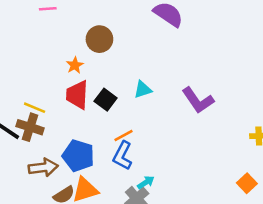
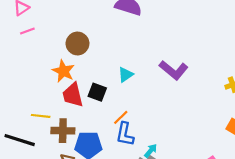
orange star: (75, 65) -> (63, 71), size x1.5
brown cross: (30, 127) -> (63, 131), moved

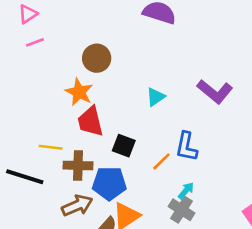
black square: (97, 92) -> (124, 146), moved
orange line: (121, 117) -> (161, 161), moved
blue L-shape: (125, 134) -> (186, 147), moved

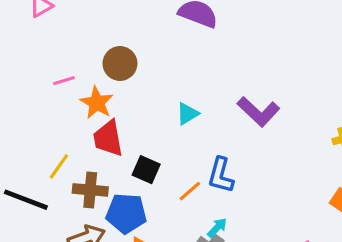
pink line: (35, 42) -> (64, 81), moved
yellow line: (51, 147) -> (59, 166), turned -65

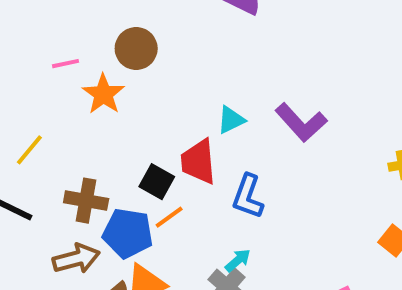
cyan triangle: (187, 114) -> (231, 120), moved
red trapezoid: (108, 138) -> (198, 162), moved
yellow line: (59, 166) -> (29, 150), moved
orange line: (190, 191) -> (169, 217), moved

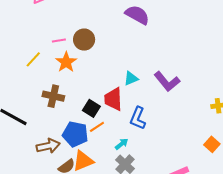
pink line: (66, 64) -> (59, 40), moved
yellow line: (29, 150) -> (33, 59), moved
brown cross: (86, 201) -> (53, 96), moved
cyan arrow: (238, 260) -> (122, 144), moved

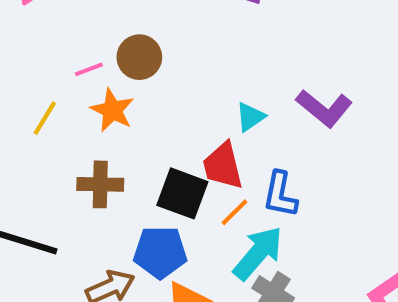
black square: (91, 108) -> (182, 193), size x1.4
orange line: (97, 127) -> (234, 212), moved
cyan arrow: (122, 144) -> (258, 253), size x2.0

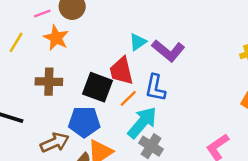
purple L-shape: (324, 108) -> (168, 51), moved

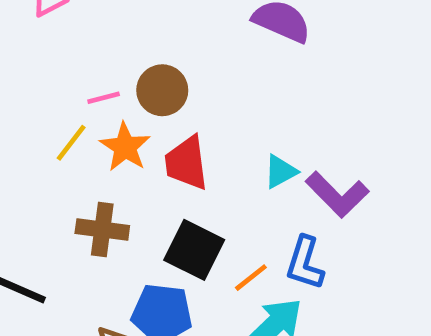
yellow line: (16, 42) -> (71, 143), moved
red trapezoid: (121, 71) -> (186, 163), moved

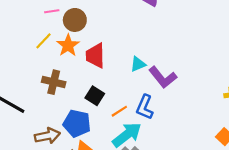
brown circle: (162, 90) -> (75, 20), moved
pink line: (104, 98) -> (52, 11), moved
black square: (194, 250) -> (95, 96), size x0.7

